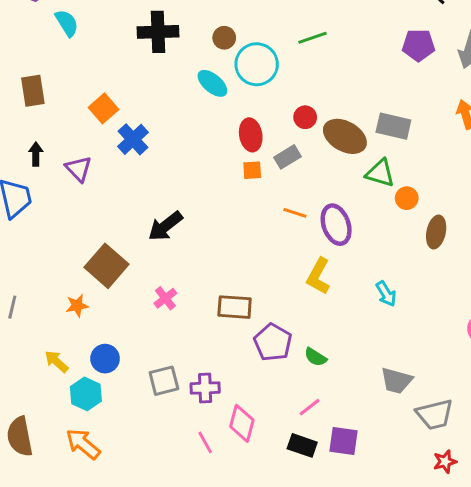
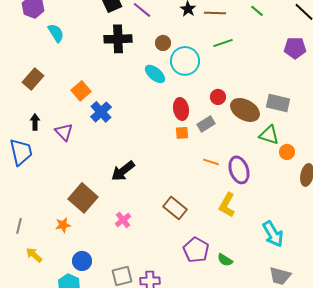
brown rectangle: (33, 91) -> (33, 79), turned 50
cyan arrow: (386, 294) -> (273, 234), moved, size x1.5
brown rectangle: (235, 307) -> (175, 208), moved, turned 35
yellow arrow: (56, 362) -> (34, 255), moved

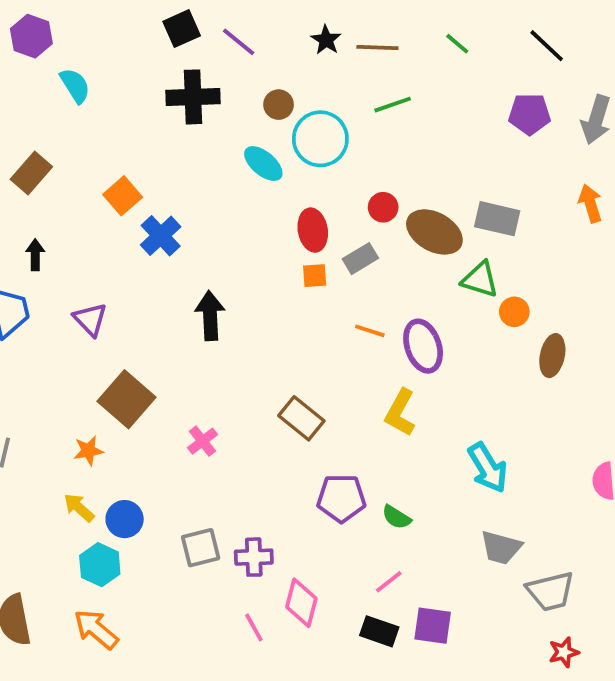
purple triangle: (64, 132) -> (90, 319), moved
black arrow: (123, 171) -> (210, 316), moved, turned 125
purple pentagon: (196, 250) -> (341, 498), turned -30
yellow arrow: (34, 255) -> (79, 508), moved

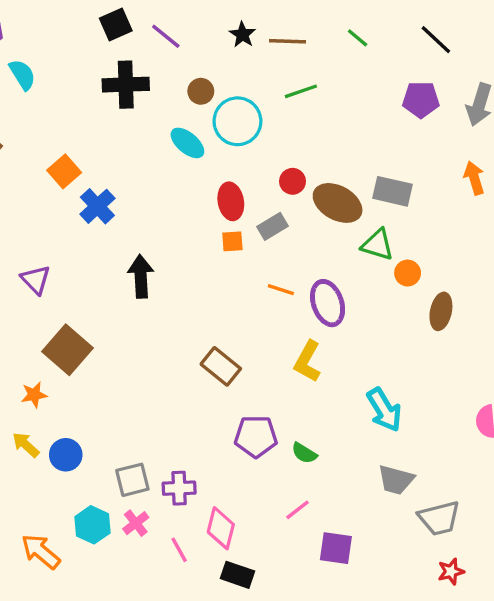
pink cross: (202, 441) -> (136, 523), moved
cyan hexagon: (100, 565) -> (92, 525), moved
black rectangle: (379, 631) -> (237, 575), moved

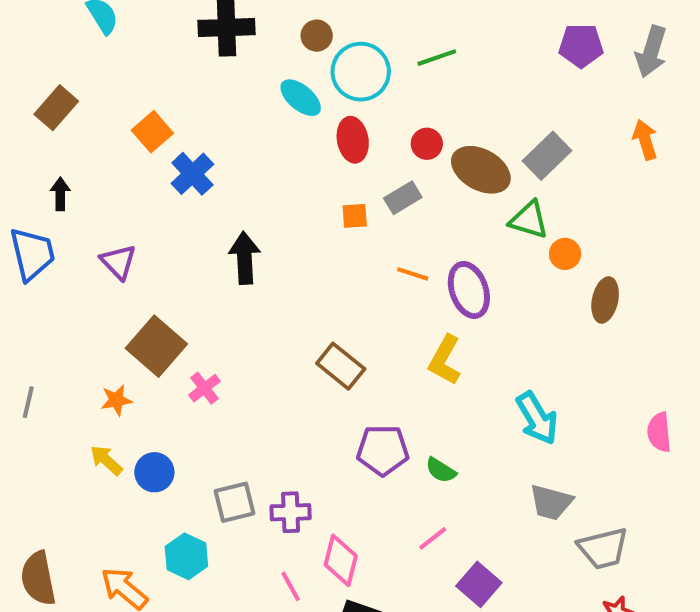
green line: (301, 91) -> (437, 58), moved
gray rectangle: (393, 191) -> (547, 156), turned -57
red ellipse: (231, 201) -> (353, 140), moved
pink cross: (136, 523) -> (204, 388), moved
purple square: (336, 548) -> (479, 584), turned 33

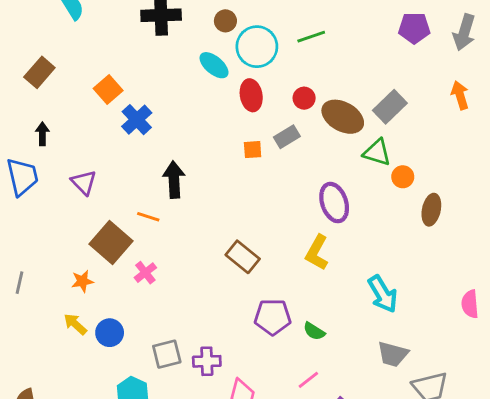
orange line: (413, 274) -> (148, 217), moved

